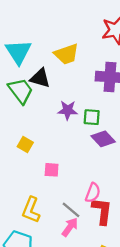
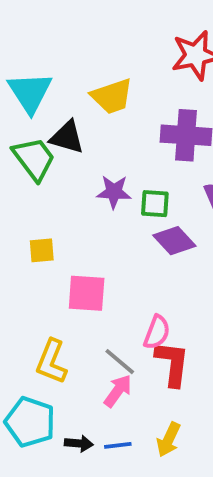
yellow square: (25, 145) -> (42, 250), turned -35
pink square: (52, 170) -> (87, 293), size x1.5

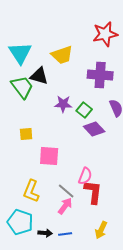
green square: (155, 204) -> (84, 110), turned 35
yellow arrow: (169, 440) -> (101, 230), moved

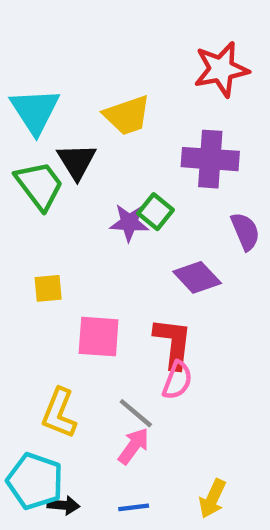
black triangle: (39, 76) -> (77, 161), turned 42
green square: (84, 110) -> (155, 212), moved
red L-shape: (93, 192) -> (173, 343), moved
black arrow: (45, 233) -> (63, 505), moved

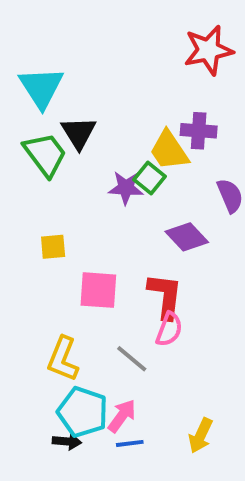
yellow trapezoid: (127, 115) -> (169, 150), moved, turned 75
purple cross: (210, 159) -> (199, 131), size x0.7
pink arrow: (134, 446) -> (122, 416), moved
cyan pentagon: (35, 481) -> (83, 412), moved

